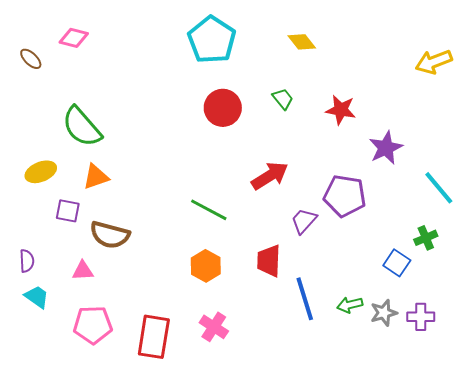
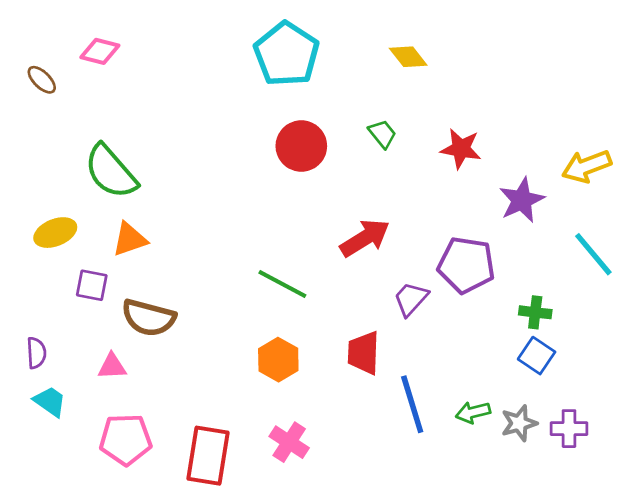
yellow arrow: (434, 62) -> (587, 166), moved
green cross: (426, 238) -> (535, 312), moved, turned 30

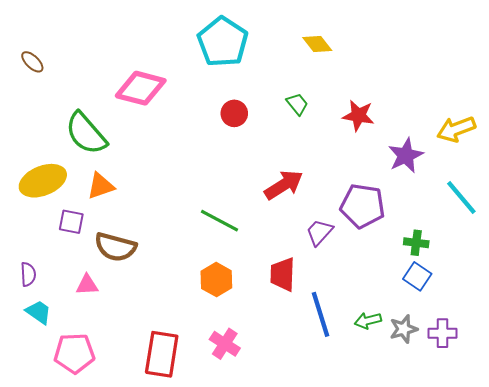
pink diamond: (100, 51) -> (141, 88), moved, size x1.6
red circle: (301, 146) -> (234, 113), size x0.7
yellow ellipse: (55, 233) -> (43, 181), size x1.4
pink pentagon: (126, 439) -> (74, 353), moved

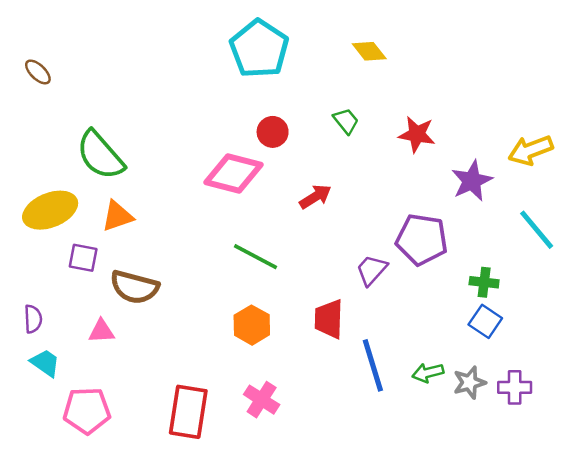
pink diamond: (141, 88) -> (233, 173), moved
red arrow: (284, 185) -> (315, 197), moved, size x0.7

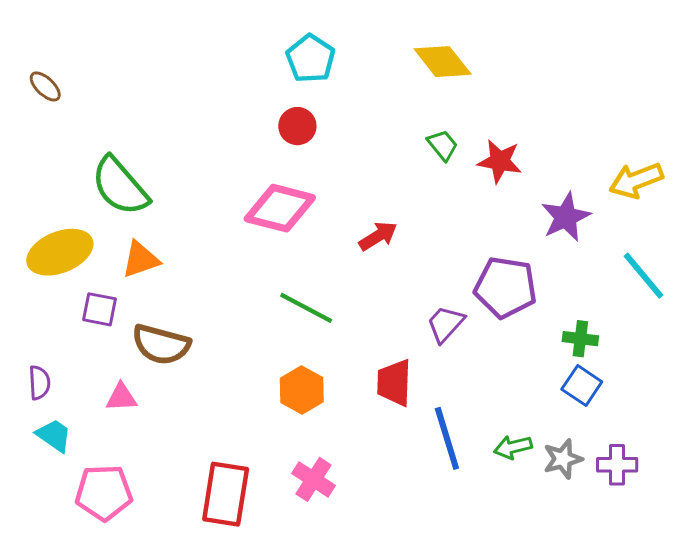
cyan pentagon: (259, 49) -> (311, 59), size x0.7
yellow diamond: (369, 51) -> (443, 62), size x1.4
green trapezoid: (346, 121) -> (443, 145), moved
red circle: (273, 132) -> (297, 126), moved

